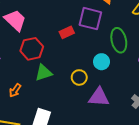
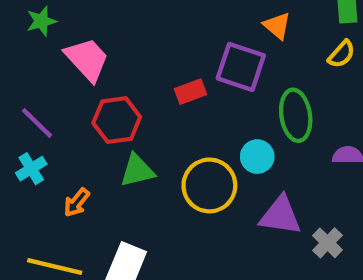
yellow circle: (79, 77) -> (209, 185), size x1.6
purple triangle: (99, 97) -> (280, 216), moved

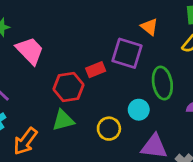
red hexagon: (117, 120) -> (68, 87), moved
yellow circle: (209, 185) -> (109, 129), size x0.7
orange arrow: (77, 202) -> (25, 141), size x1.5

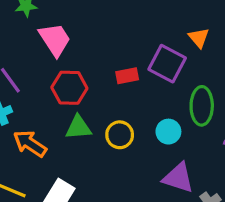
red hexagon: (68, 87) -> (69, 88), moved
yellow circle: (109, 129) -> (120, 135), moved
orange arrow: (25, 141) -> (30, 144), turned 76

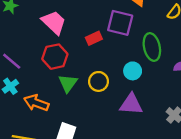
pink trapezoid: (55, 39) -> (54, 22), moved
green triangle: (78, 127) -> (68, 83), turned -36
purple triangle: (178, 178) -> (131, 104), moved

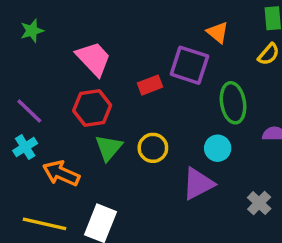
cyan circle: (133, 71) -> (218, 148), moved
purple triangle: (131, 104) -> (198, 184), turned -35

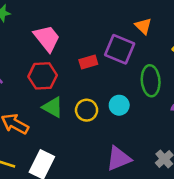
green triangle: (109, 148) -> (53, 107), turned -45
cyan circle: (218, 148) -> (119, 105), moved
purple triangle: (198, 184) -> (119, 159), moved

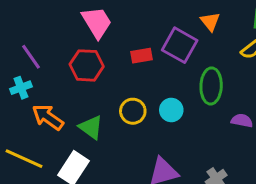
green triangle: (53, 107) -> (91, 127), moved

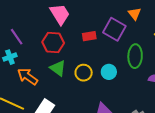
green triangle: (91, 127) -> (58, 68), moved

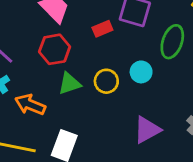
green ellipse: (135, 56) -> (172, 42), turned 30
green triangle: (58, 68) -> (69, 84), turned -42

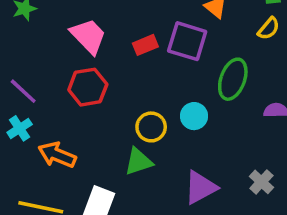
red rectangle: (102, 29) -> (145, 45), moved
green triangle: (69, 84) -> (138, 162), moved

